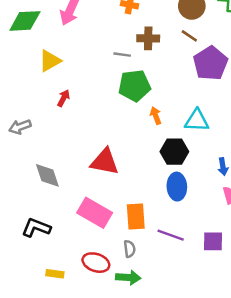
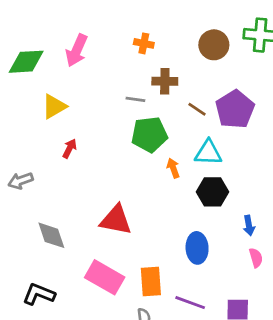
brown line: (189, 36) -> (197, 109), moved
cyan triangle: (197, 121) -> (208, 153), moved
black hexagon: (174, 152) -> (212, 192), moved

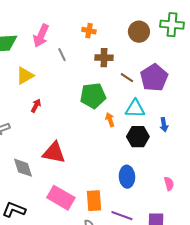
gray line: (135, 99) -> (62, 55), moved, turned 56
red triangle: (116, 220) -> (54, 153), moved
blue arrow: (249, 226) -> (164, 125), moved

